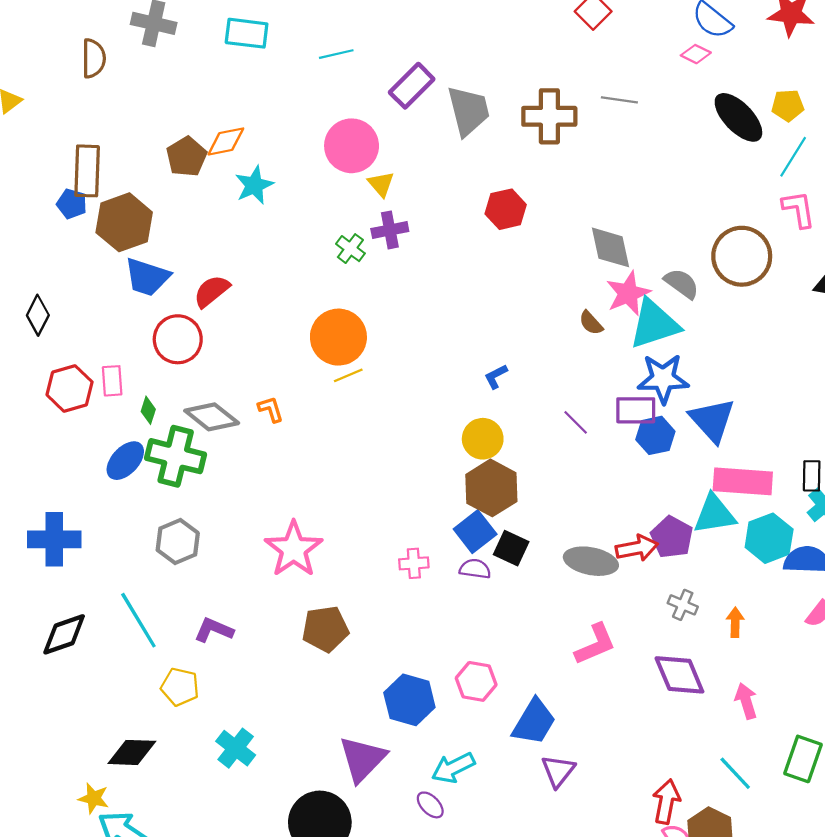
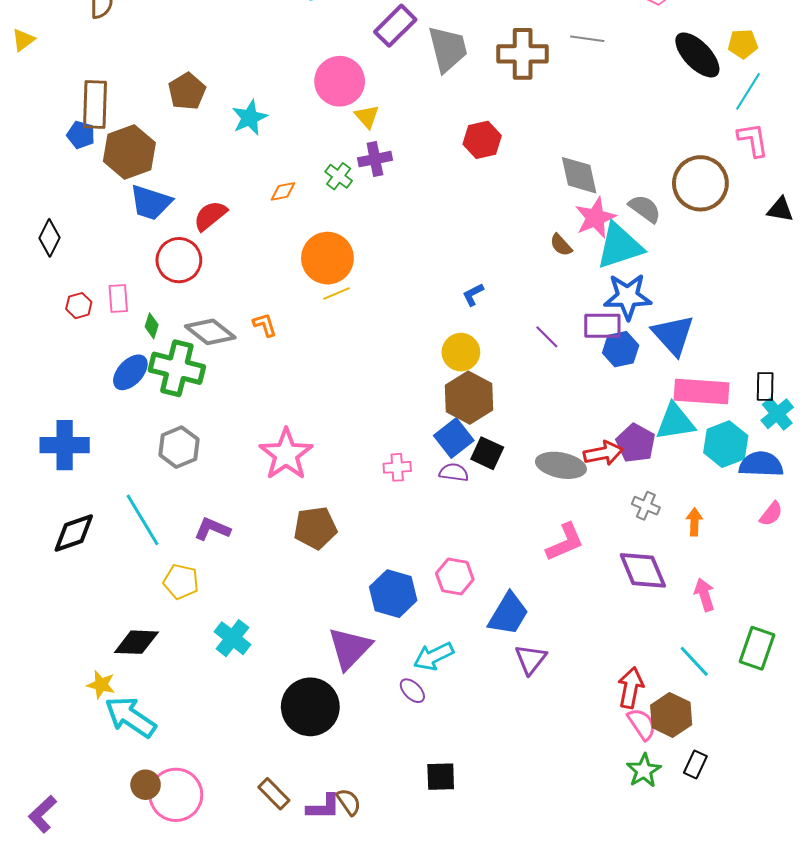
orange diamond: (226, 141) -> (283, 191), moved, size x0.7
red hexagon: (70, 388) -> (79, 306), size x0.6

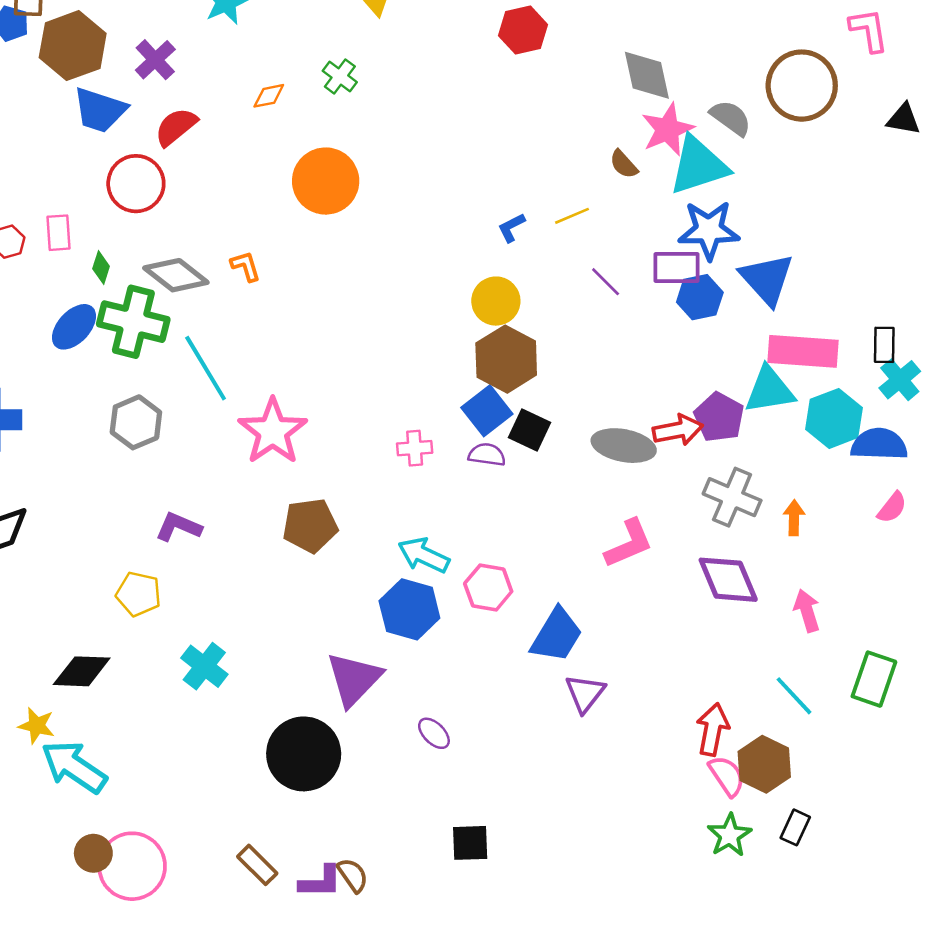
purple cross: (375, 159) -> (155, 60), moved, turned -32
yellow line: (337, 293) -> (572, 216), moved
gray cross: (646, 506) -> (732, 497), size x1.6
cyan line: (143, 520) -> (206, 368), moved
cyan arrow: (434, 656) -> (424, 555), moved, turned 51

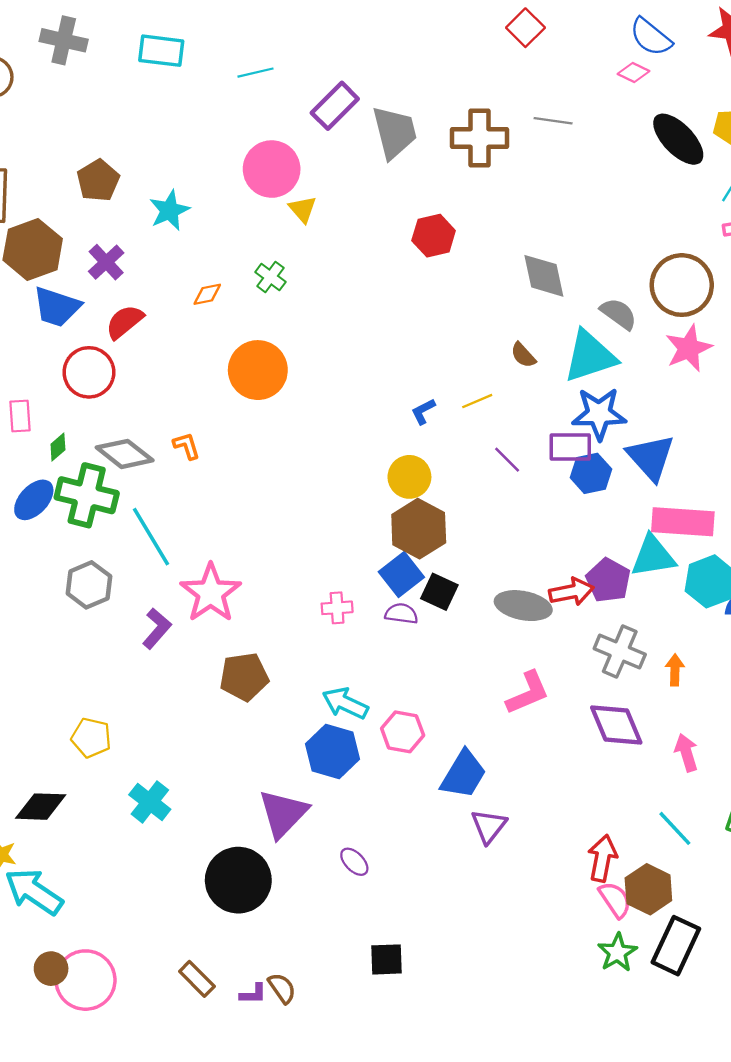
pink star: (668, 129) -> (689, 348), moved
green diamond: (101, 267) -> (58, 447), turned 32
purple L-shape: (178, 527) -> (157, 629), moved, turned 108
black rectangle: (795, 827) -> (676, 946), size x1.8
purple L-shape: (320, 882) -> (253, 994), size x0.7

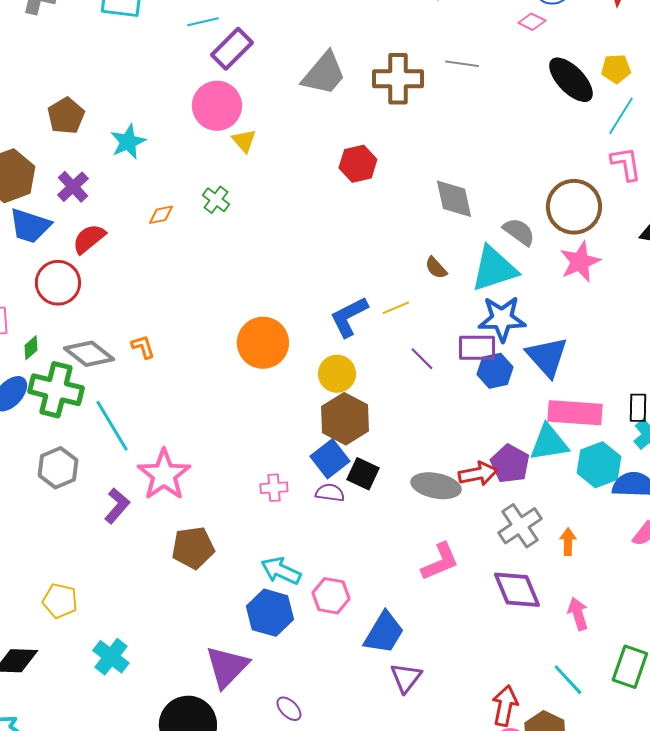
purple rectangle: (335, 106) -> (232, 49), moved
gray trapezoid: (395, 132) -> (324, 74), turned 54
orange circle: (258, 370) -> (263, 343), moved
blue L-shape: (423, 411) -> (349, 317), size x1.8
gray cross: (620, 652) -> (520, 526), turned 33

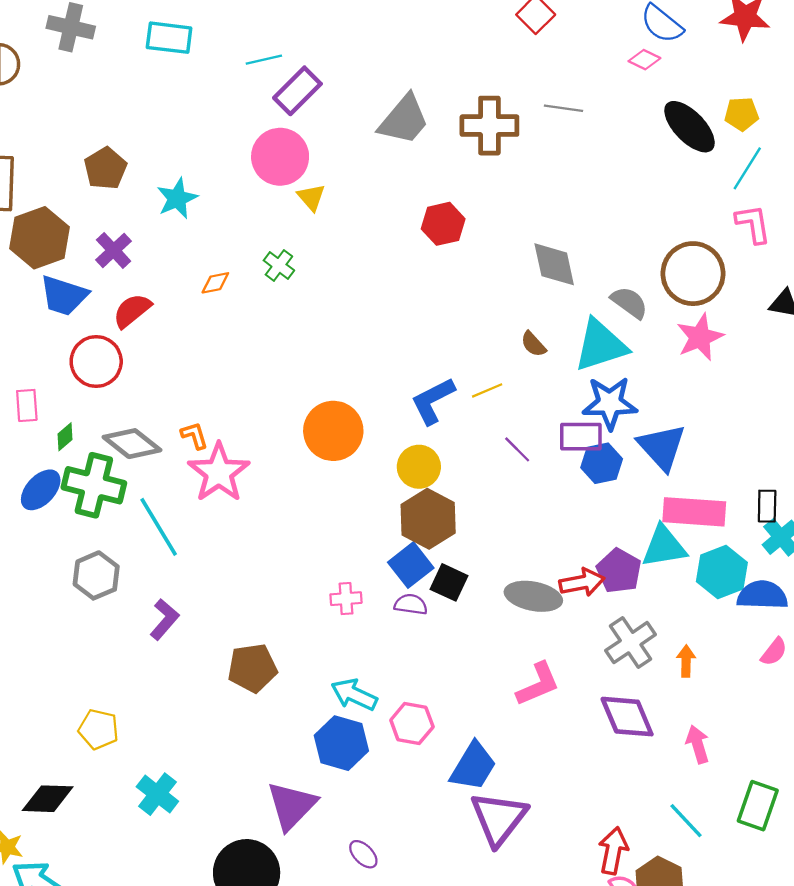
pink star: (164, 475) -> (219, 473), moved
purple triangle: (406, 678) -> (499, 818), size x1.6

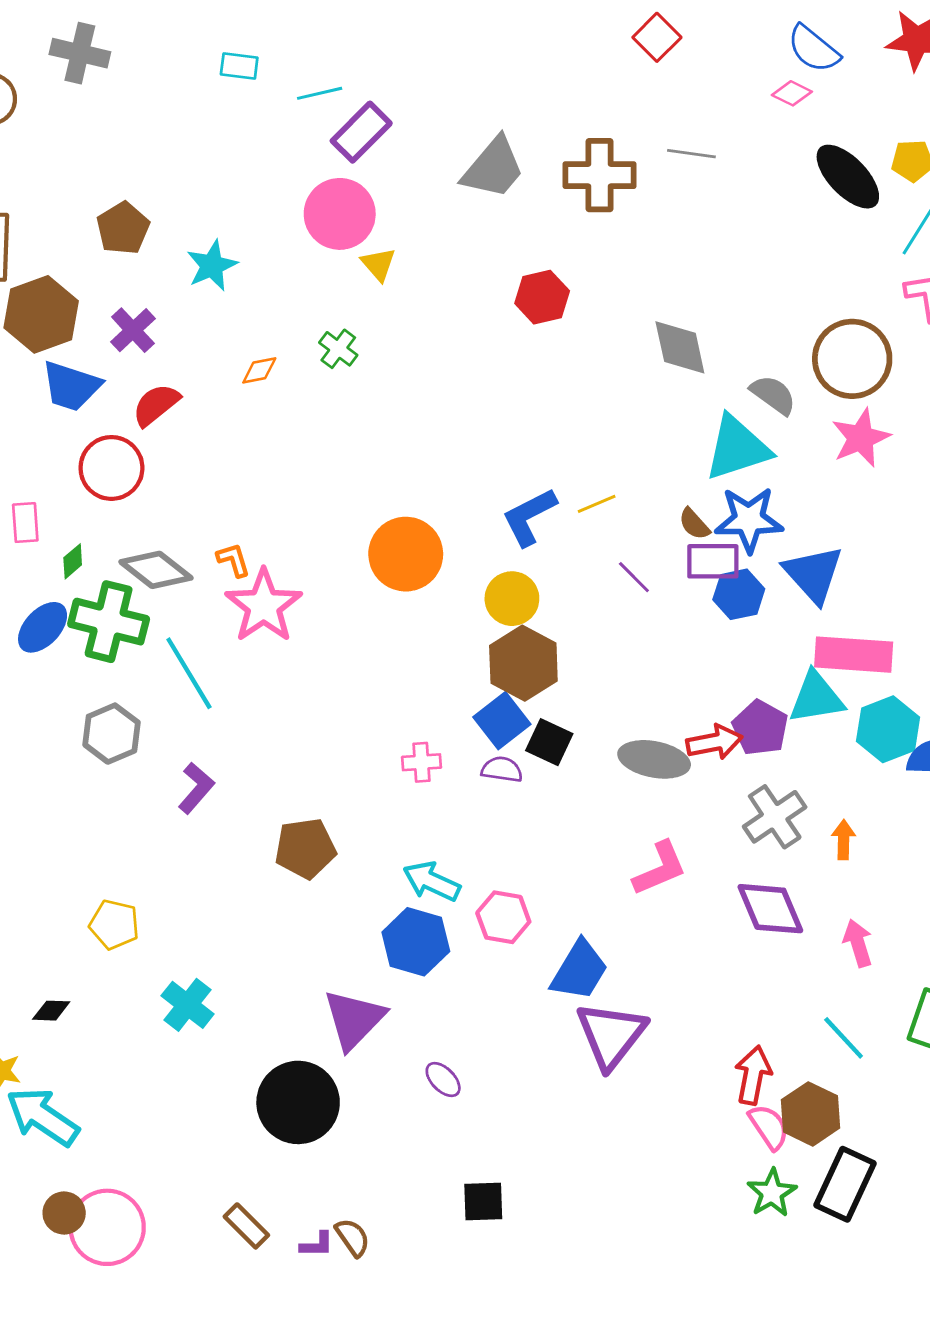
cyan rectangle: (169, 38) -> (239, 66), moved, size x0.7
brown semicircle: (533, 344) -> (694, 524), moved
black diamond: (48, 799) -> (51, 1011), size x0.6

